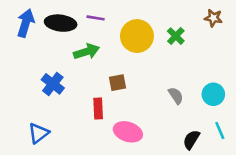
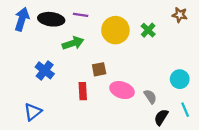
gray semicircle: (176, 96) -> (150, 97), moved
pink ellipse: (128, 132) -> (122, 90), moved

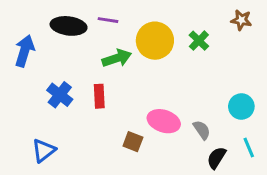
blue arrow: (22, 19) -> (25, 51), moved
green arrow: (73, 43) -> (117, 58), moved
brown square: (99, 69) -> (133, 142), moved, turned 32
red rectangle: (83, 91) -> (99, 96), moved

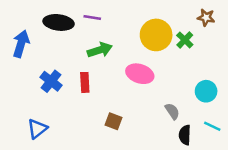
yellow circle: (155, 41) -> (156, 35), moved
green cross: (199, 41) -> (185, 40), moved
pink ellipse: (164, 121) -> (140, 74), moved
cyan line: (249, 148) -> (212, 126), turned -42
black semicircle: (216, 158) -> (185, 135), turned -30

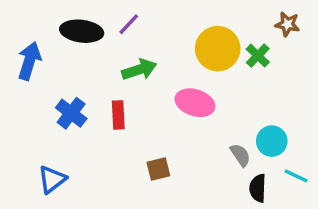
purple line: (92, 17) -> (129, 24), turned -56
cyan circle: (206, 91) -> (272, 141), moved
brown square: (114, 121) -> (158, 169), turned -35

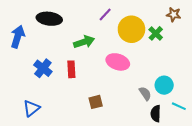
purple line: (129, 24) -> (105, 14), moved

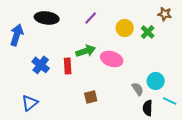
purple line: (105, 14) -> (91, 18), moved
yellow circle: (131, 29) -> (125, 28), size x0.7
green arrow: (84, 42) -> (86, 51), moved

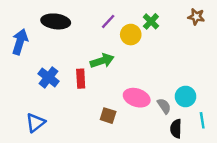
yellow circle: (125, 28) -> (131, 35), moved
green cross: (148, 32) -> (151, 21), moved
pink ellipse: (112, 59) -> (137, 98), moved
brown square: (91, 97) -> (108, 116), turned 32
cyan line: (170, 101) -> (202, 120), turned 56

